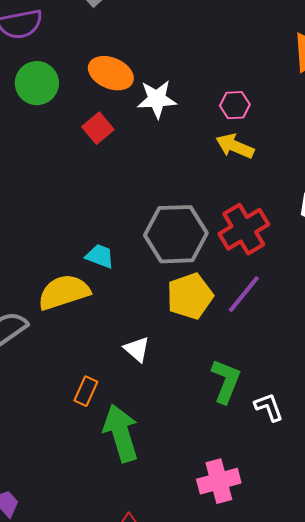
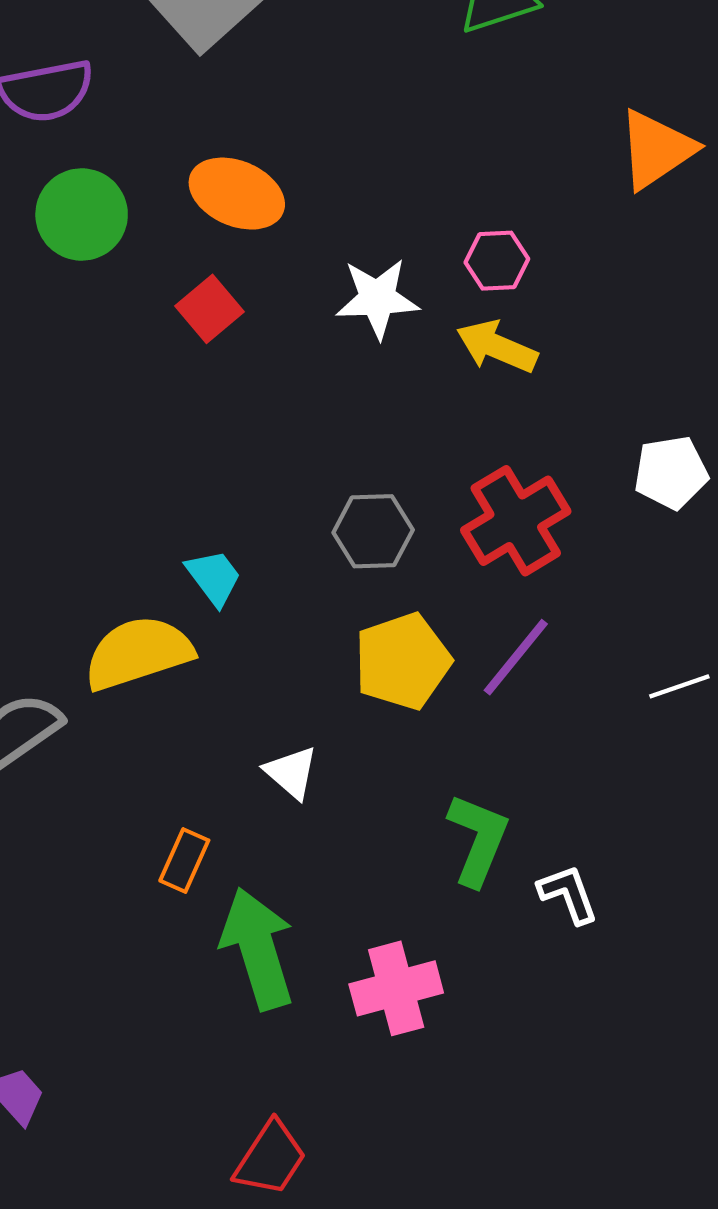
white star: (157, 99) -> (377, 298), moved
gray hexagon: (176, 234) -> (373, 531), size x0.6
cyan trapezoid: (100, 256) -> (214, 577), turned 32
pink cross: (219, 481) -> (396, 988), moved

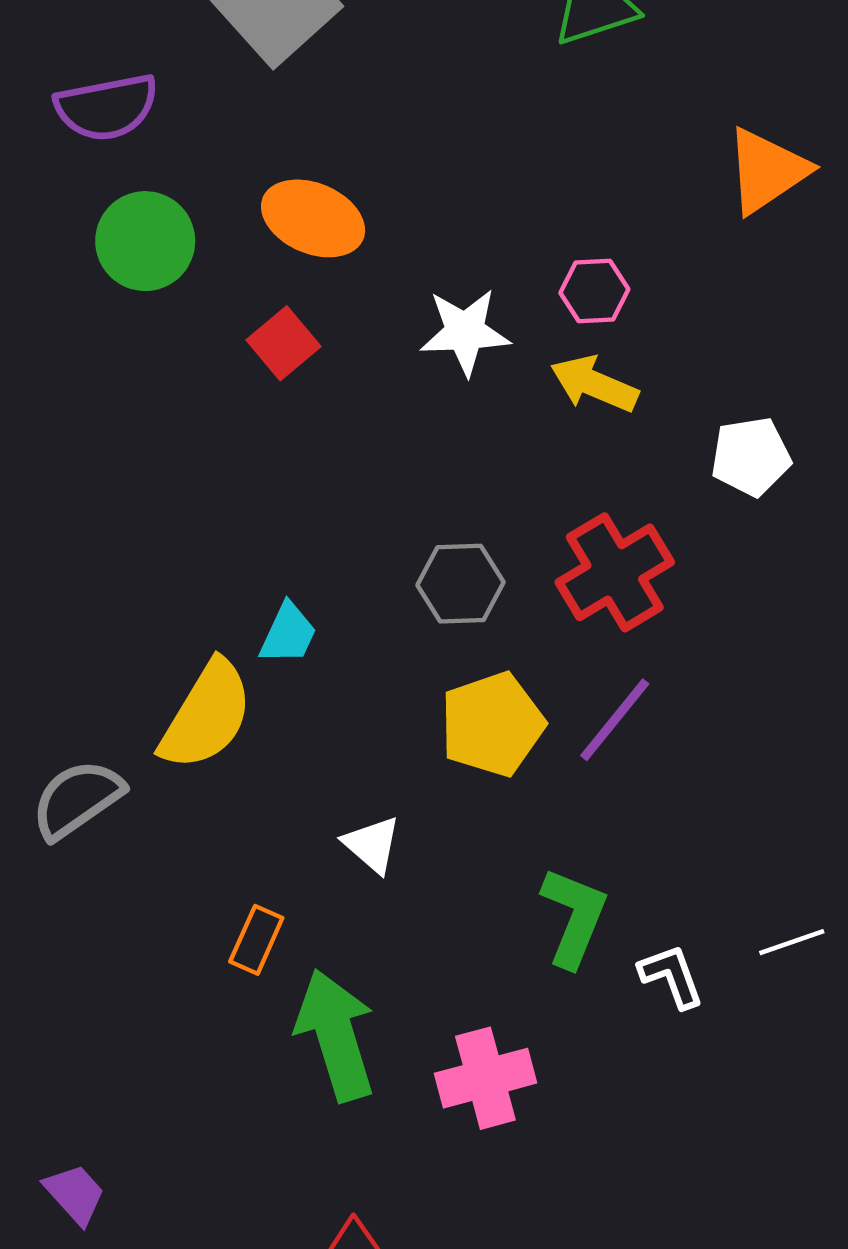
white pentagon: (671, 472) -> (751, 457), moved
cyan trapezoid: (214, 577) -> (288, 634), turned 62
yellow semicircle: (138, 653) -> (206, 715), turned 139
white line: (679, 686) -> (792, 942), moved

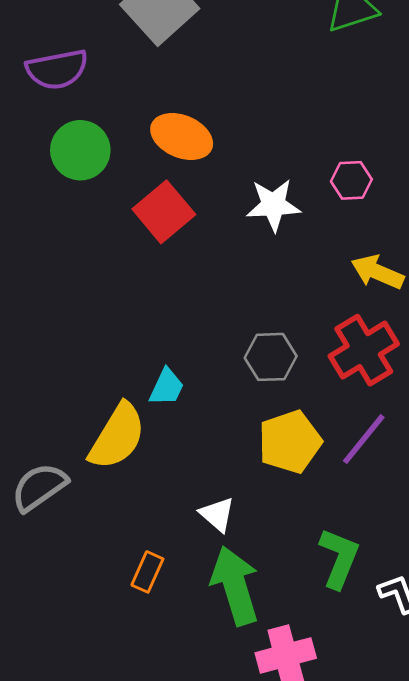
red square: (284, 343) -> (164, 212), size x1.4
yellow arrow: (594, 384) -> (377, 272), moved
green arrow: (336, 1035) -> (235, 586), moved

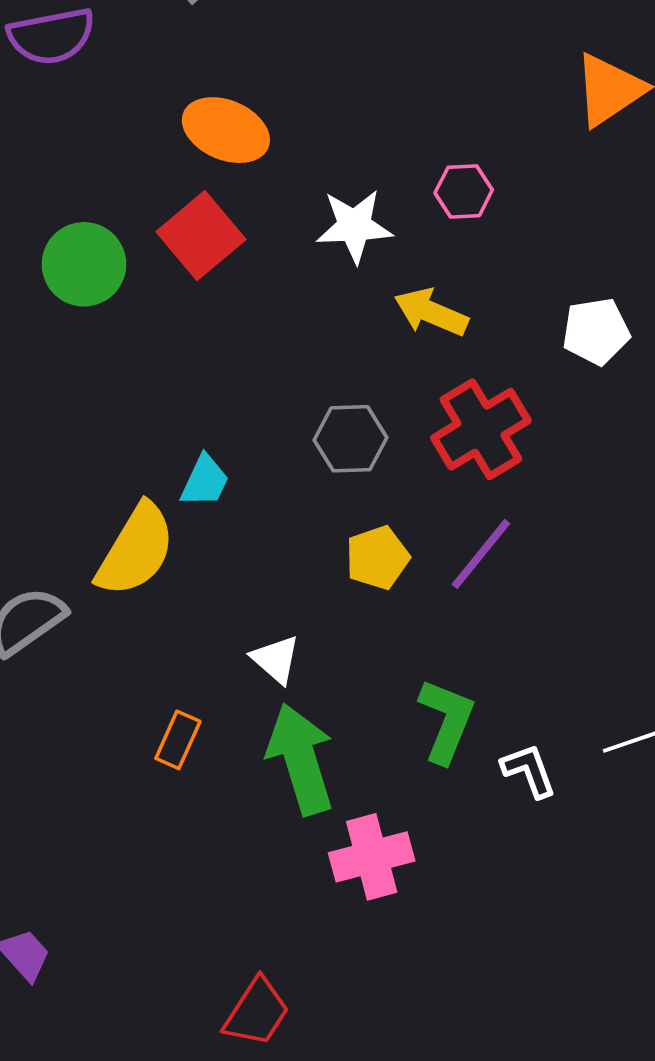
green circle: (80, 150) -> (84, 264), moved
yellow arrow: (377, 272) -> (431, 312), moved
yellow pentagon: (290, 442) -> (377, 558), size x0.7

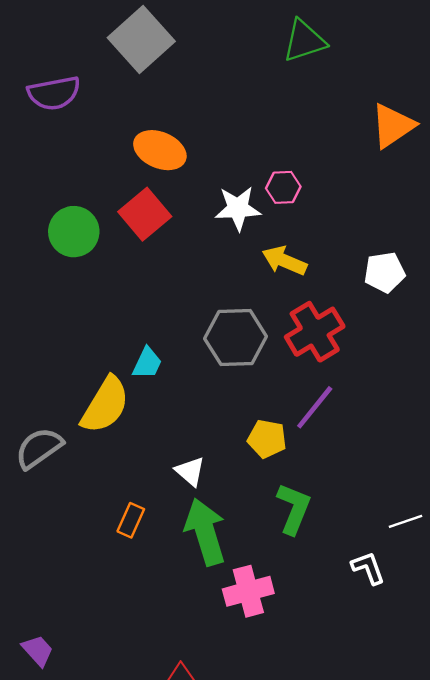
pink hexagon: (464, 191) -> (283, 187), moved
gray hexagon: (351, 439) -> (236, 337), size x1.4
yellow pentagon: (377, 558) -> (267, 439), moved, turned 30
white L-shape: (529, 771) -> (368, 568), moved

